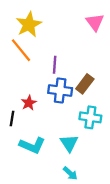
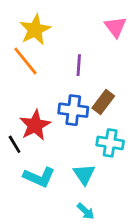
purple line: (55, 65) -> (79, 65), moved
red star: (29, 103) -> (35, 125), size x1.6
black line: (12, 118) -> (15, 144), turned -40

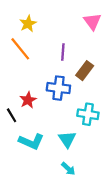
yellow star: (35, 30) -> (28, 24), size x0.7
brown rectangle: (103, 102) -> (85, 71), moved
red star: (35, 125) -> (28, 100), size x0.7

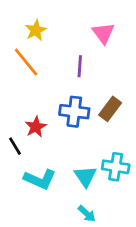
pink triangle: (92, 21) -> (103, 33), moved
brown rectangle: (85, 71) -> (110, 109), moved
cyan cross: (88, 114) -> (116, 167), moved

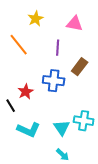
yellow star: (36, 30) -> (36, 19), moved
pink triangle: (103, 33) -> (75, 24), turned -42
brown rectangle: (110, 109) -> (80, 67), moved

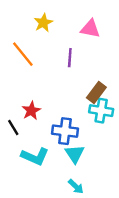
brown rectangle: (80, 67) -> (96, 93), moved
blue cross: (54, 81) -> (65, 131), moved
cyan cross: (84, 121) -> (101, 111), moved

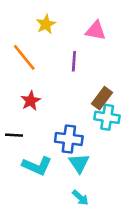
red star: (31, 111) -> (31, 101), moved
black line: (13, 127) -> (14, 135), turned -56

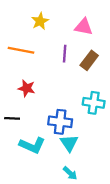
orange line: (24, 57) -> (21, 50), turned -40
brown rectangle: (102, 98) -> (89, 60), moved
red star: (31, 101) -> (27, 88), turned -30

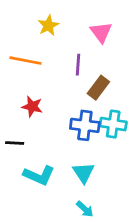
pink triangle: (84, 27) -> (101, 32), turned 42
brown rectangle: (89, 60) -> (98, 88), moved
blue cross: (60, 122) -> (85, 125), moved

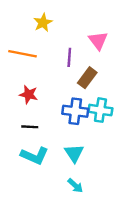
pink triangle: (101, 32) -> (98, 41), moved
black line: (15, 143) -> (30, 127), moved

